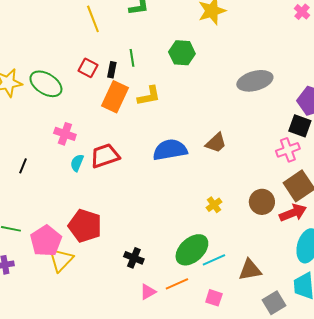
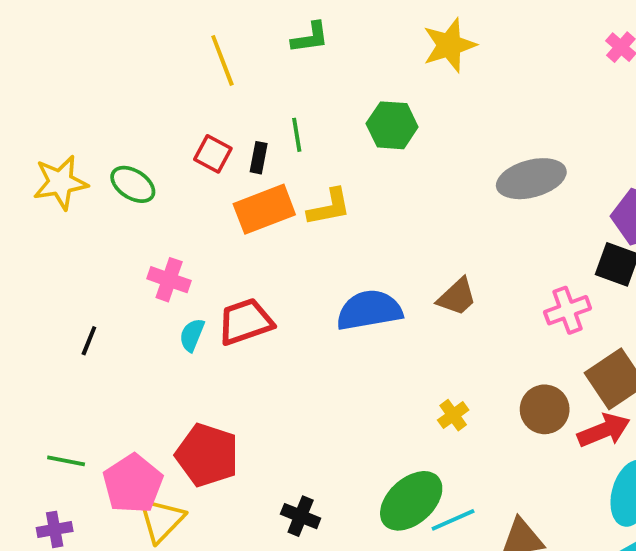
green ellipse: (46, 84) -> (133, 184), size x0.7
orange rectangle: (115, 97) -> (264, 209), turned 44
pink cross: (288, 150) -> (568, 310), moved

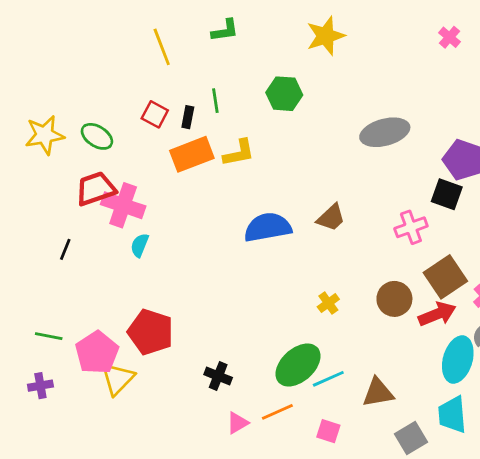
pink cross: (169, 280) -> (123, 205), size x1.4
red trapezoid: (245, 322) -> (96, 189), moved

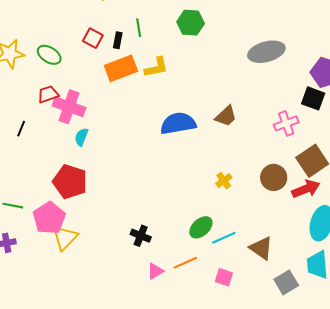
red trapezoid: (96, 189) -> (48, 94), size x0.7
black line: (65, 249) -> (21, 129), moved
red pentagon: (151, 332) -> (70, 182), moved
green ellipse: (298, 365) -> (201, 227), size x0.7
brown triangle: (378, 393) -> (261, 248), turned 45

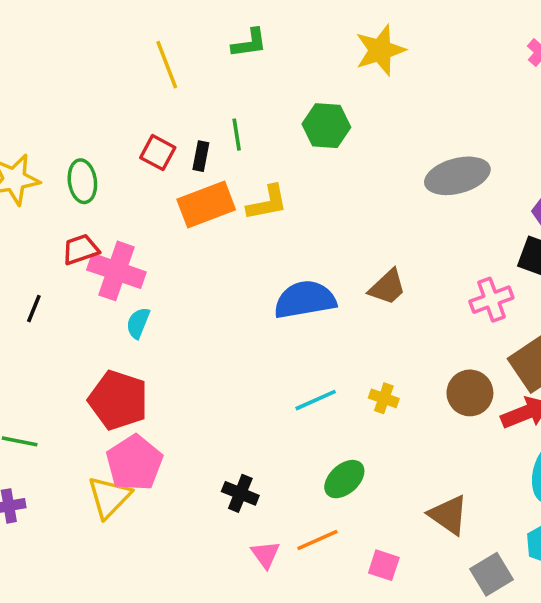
green ellipse: (49, 55) -> (82, 181), turned 50
yellow cross: (224, 181) -> (384, 398), turned -35
pink pentagon: (49, 218) -> (134, 463), moved
cyan line: (224, 238) -> (316, 400), moved
pink triangle: (155, 271) -> (265, 554), turned -36

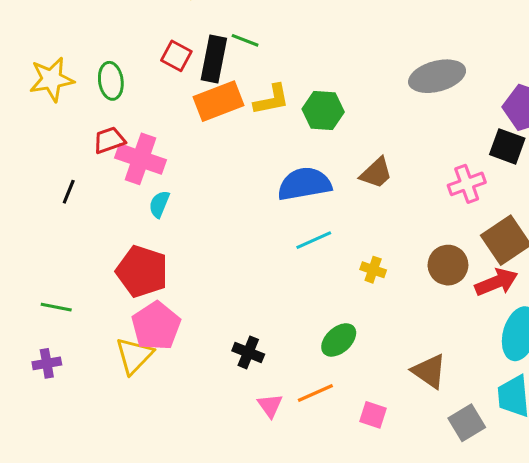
green hexagon: (326, 126) -> (323, 111), moved
green line: (237, 135) -> (245, 40), turned -60
black rectangle: (201, 156) -> (214, 59), size x1.8
cyan line: (316, 400) -> (314, 240), moved

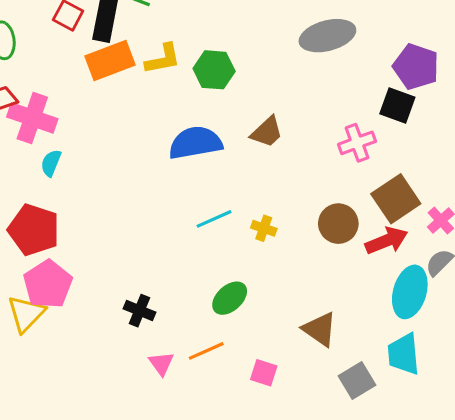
cyan line: (314, 240) -> (214, 219), moved

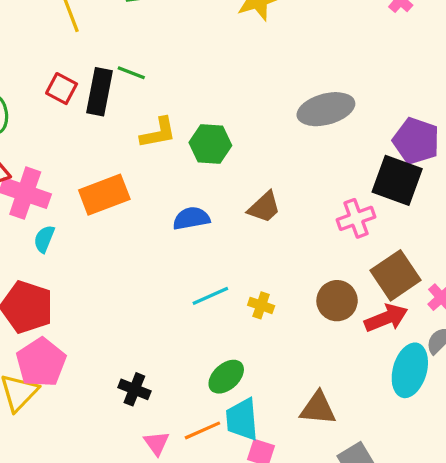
orange rectangle: (110, 60) -> (104, 195), moved
black square: (397, 106) -> (397, 180), size x1.4
blue semicircle: (195, 143) -> (191, 218), size x0.7
brown triangle: (320, 329) -> (318, 408), turned -30
cyan trapezoid: (404, 354) -> (242, 419), moved

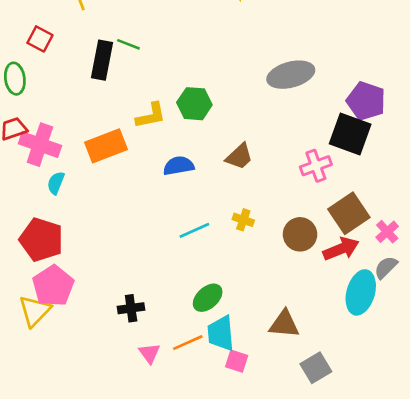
red square: (62, 89) -> (40, 39), moved
yellow L-shape: (158, 133) -> (151, 116), moved
yellow cross: (261, 305) -> (243, 220), moved
black cross: (134, 389) -> (131, 308), turned -30

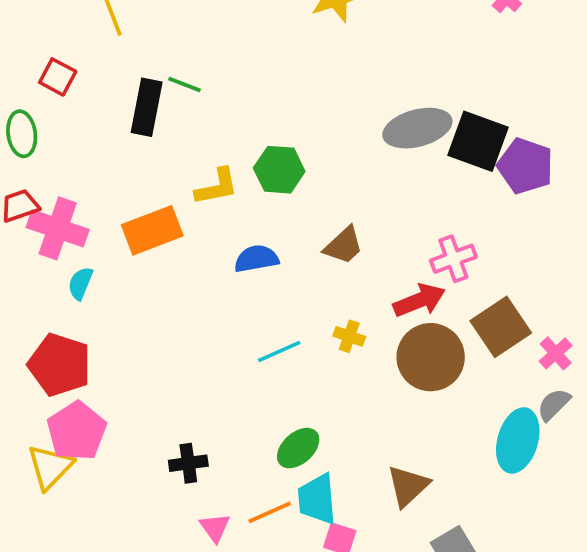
black square: (350, 134) -> (478, 141), moved
brown circle: (300, 234) -> (431, 357), size x1.4
red arrow: (341, 249) -> (419, 300), moved
brown triangle: (284, 324) -> (408, 486), turned -48

